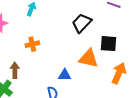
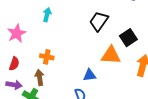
orange cross: (32, 44) -> (47, 57), moved, turned 32
black square: (108, 44) -> (128, 38), turned -30

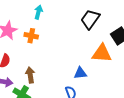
orange cross: (47, 57) -> (31, 36), moved

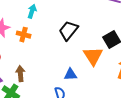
black trapezoid: (90, 19) -> (68, 31), moved
orange triangle: (102, 53) -> (93, 56), turned 50

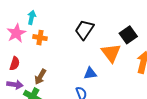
cyan arrow: (32, 11) -> (32, 17), moved
brown arrow: (20, 74) -> (40, 77), turned -140

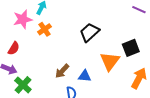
orange cross: (40, 38) -> (45, 29), turned 32
brown arrow: (40, 77) -> (62, 71), moved

